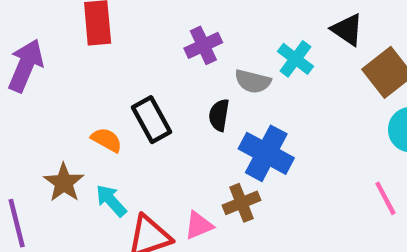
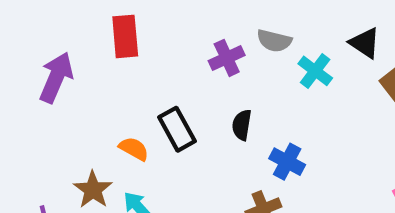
gray semicircle: (253, 81) -> (274, 41), moved
blue cross: (266, 153) -> (287, 162), size x0.7

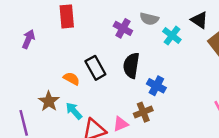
purple cross: (227, 58) -> (123, 28), turned -36
purple arrow: (56, 77) -> (28, 39), size x0.7
black semicircle: (242, 125) -> (131, 65), size x1.5

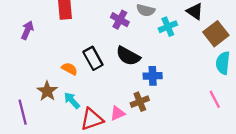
cyan cross: (172, 36) -> (168, 27), turned 30
black semicircle: (131, 65) -> (128, 56), turned -70
blue cross: (156, 86) -> (153, 76), turned -30

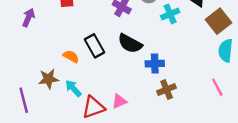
brown star: (47, 91) -> (49, 79), turned 30
brown cross: (140, 102) -> (167, 90), moved

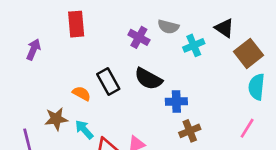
pink line: (217, 87) -> (247, 128), turned 60

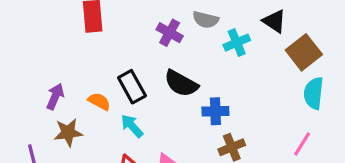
purple arrow: (33, 49) -> (55, 97), moved
cyan arrow: (84, 130) -> (132, 126), moved

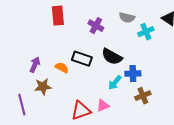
purple cross: (170, 33) -> (96, 26), moved
black rectangle: (132, 87) -> (82, 59), turned -42
cyan arrow: (132, 126) -> (115, 83), moved, turned -98

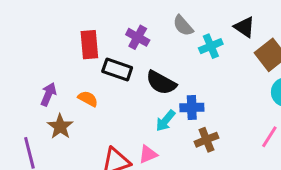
red rectangle: (58, 16) -> (89, 45), moved
gray semicircle: (127, 18) -> (183, 26), turned 35
black rectangle: (82, 59) -> (117, 69), moved
brown star: (43, 87) -> (60, 127), turned -30

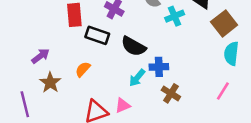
purple arrow: (48, 94) -> (41, 56), turned 30
orange semicircle: (88, 99) -> (83, 69), moved, turned -77
brown cross: (206, 140) -> (171, 93), turned -36

